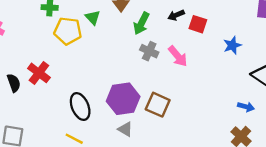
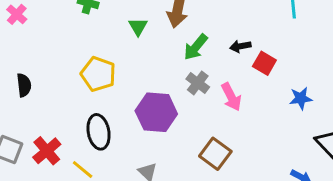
yellow pentagon: (68, 31) -> (98, 74), moved
red cross: (39, 73) -> (47, 151), moved
purple hexagon: (123, 99) -> (156, 112), moved
brown square: (158, 105) -> (215, 154), moved

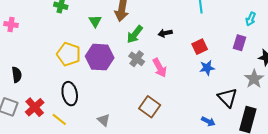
pink cross: (17, 14) -> (11, 25), moved, turned -32
red square: (264, 63) -> (200, 47), moved, turned 35
black semicircle: (24, 85) -> (17, 75), moved
purple hexagon: (156, 112) -> (100, 57), moved

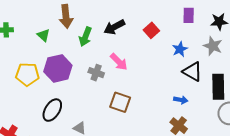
black arrow: (165, 33) -> (114, 27), size x1.5
gray cross: (137, 59) -> (96, 73), moved
blue star: (207, 68) -> (180, 49), moved
black ellipse: (70, 94) -> (52, 110), moved, turned 60

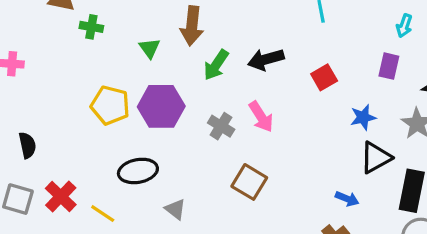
black triangle: (192, 72) -> (376, 158), turned 50
black ellipse: (52, 110) -> (138, 171), turned 35

